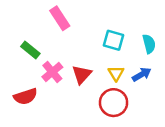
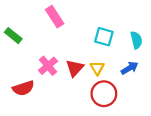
green rectangle: (30, 50) -> (13, 36), moved
yellow triangle: (116, 73) -> (97, 68), moved

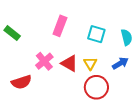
pink rectangle: (55, 17) -> (60, 26), moved, turned 54
red triangle: (75, 68) -> (69, 63), turned -42

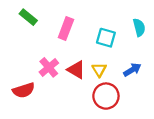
green rectangle: (12, 33) -> (28, 17), moved
cyan semicircle: (127, 37) -> (139, 27), moved

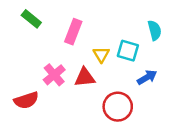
cyan square: (106, 38) -> (128, 51), moved
red triangle: (76, 70) -> (85, 77), turned -36
yellow triangle: (99, 70) -> (101, 54), moved

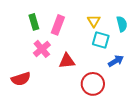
green rectangle: (31, 19) -> (34, 22), moved, turned 35
yellow triangle: (101, 54) -> (94, 21), moved
pink cross: (54, 75) -> (42, 49), moved

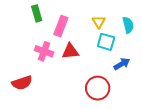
green rectangle: (34, 22) -> (37, 13), moved
pink cross: (42, 49) -> (44, 51), turned -30
red triangle: (67, 61) -> (70, 51), moved

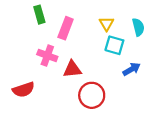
red triangle: (70, 51) -> (72, 69), moved
red circle: (98, 88) -> (92, 95), moved

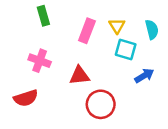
pink rectangle: (66, 28) -> (87, 31), moved
pink cross: (47, 56) -> (40, 61), moved

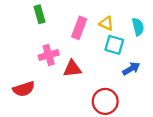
yellow triangle: (117, 26) -> (106, 23), turned -35
pink cross: (40, 61) -> (49, 55), moved, turned -36
red circle: (101, 104) -> (105, 101), moved

